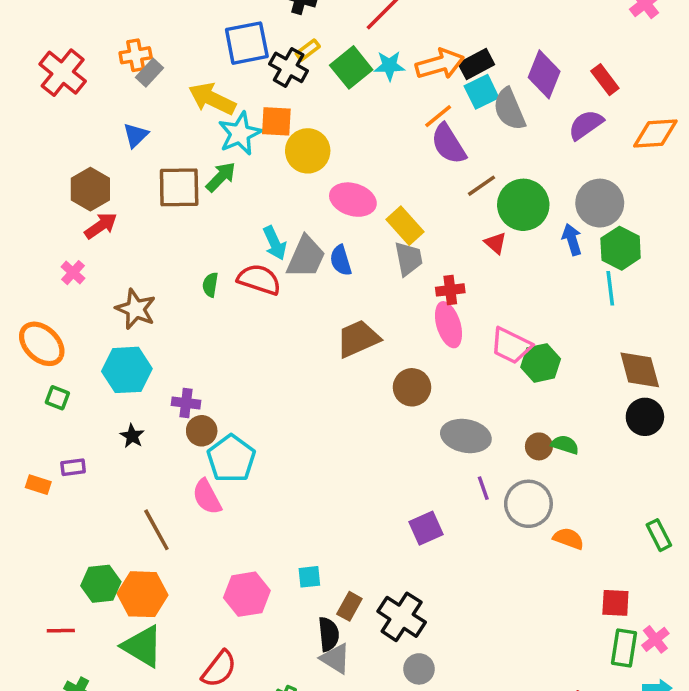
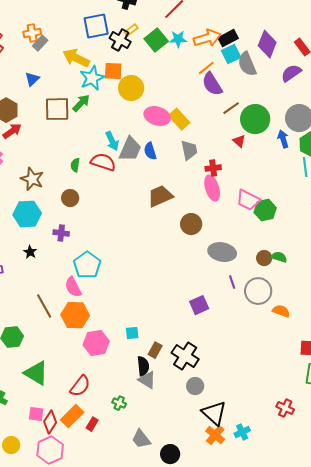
yellow rectangle: (405, 226) -> (179, 119), moved
brown circle: (202, 431) -> (70, 198), moved
orange hexagon: (143, 594) -> (75, 315), moved

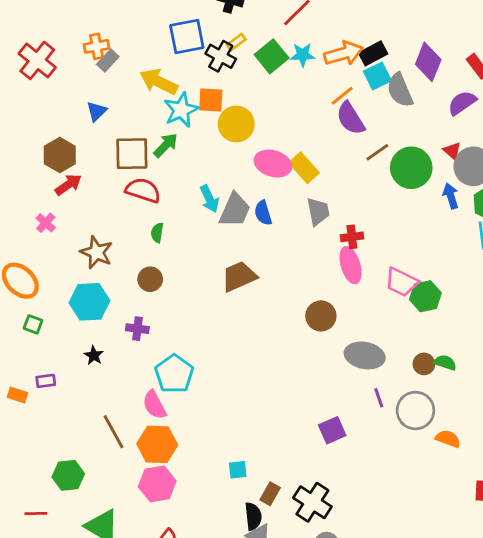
red triangle: (239, 141) -> (452, 151), moved
red semicircle: (103, 162) -> (143, 190), moved
brown trapezoid: (160, 196) -> (239, 276), moved
pink hexagon: (96, 343) -> (157, 484), moved

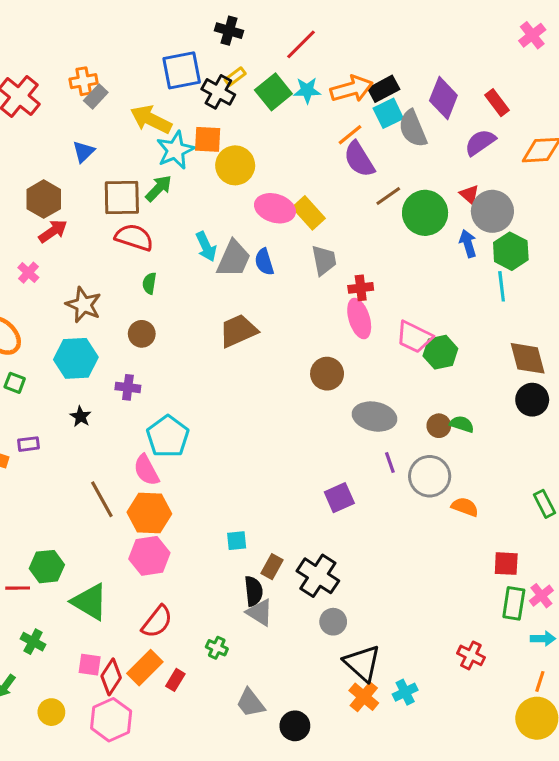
green hexagon: (68, 475) -> (47, 567), moved

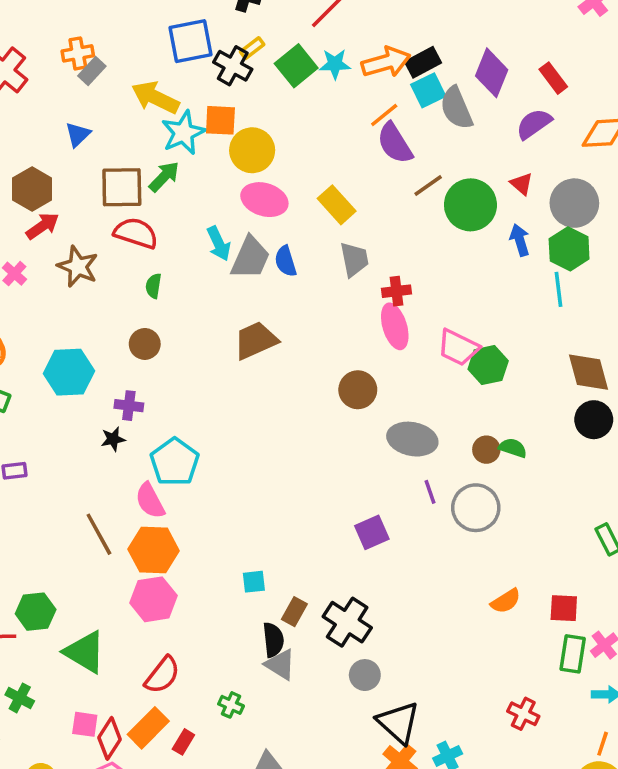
pink ellipse: (275, 208) -> (264, 200), moved
gray circle: (492, 211) -> (574, 203), moved
brown star: (84, 305) -> (78, 266), moved
black star: (80, 417) -> (113, 439), moved, turned 30
orange semicircle: (465, 507) -> (506, 601), moved, turned 128

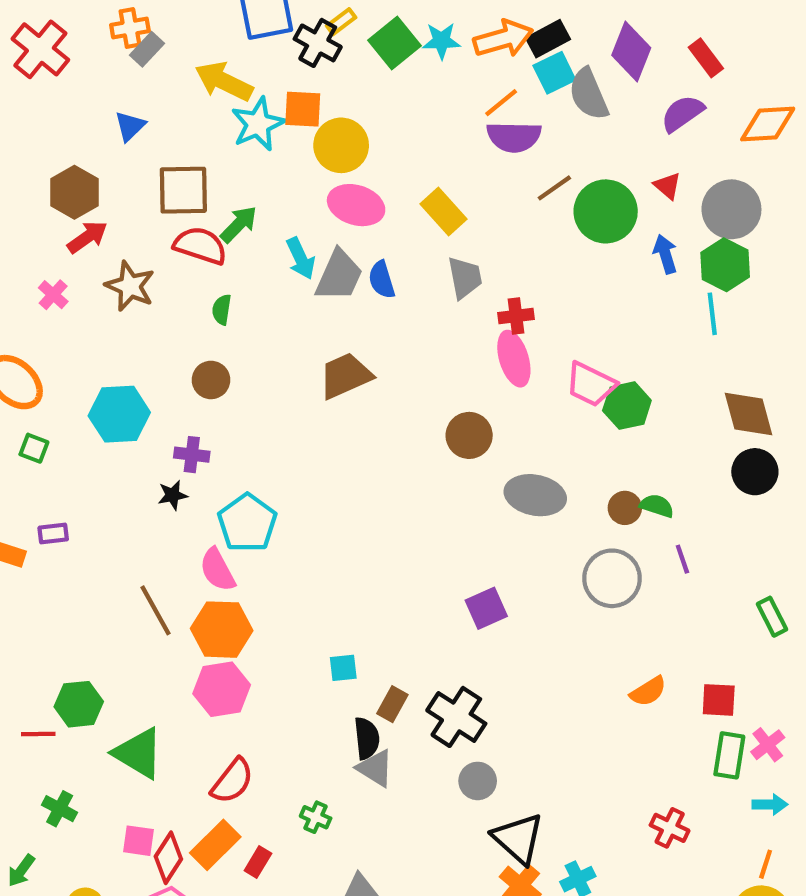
purple semicircle: (395, 143) -> (514, 137), turned -57
green arrow: (164, 177) -> (239, 224), moved
purple line: (430, 492) -> (682, 559), moved

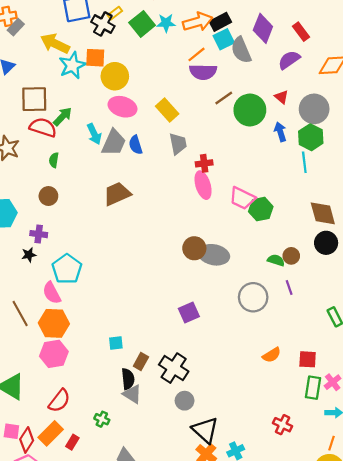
brown circle: (469, 435) -> (194, 248), moved
brown circle: (625, 508) -> (291, 256), moved

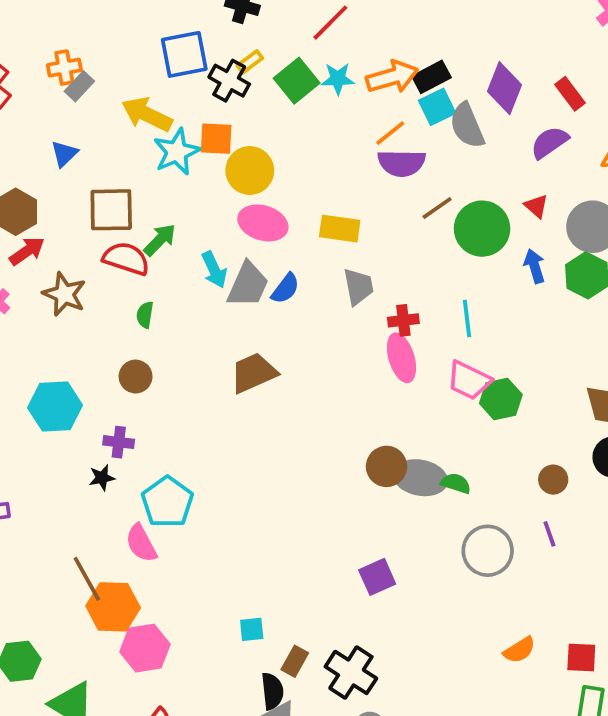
yellow rectangle: (167, 110) -> (340, 229), turned -40
blue semicircle: (136, 145) -> (285, 289), turned -126
cyan line: (304, 162) -> (467, 318), moved
green semicircle: (276, 260) -> (456, 483), moved
orange hexagon: (54, 323) -> (113, 607), moved

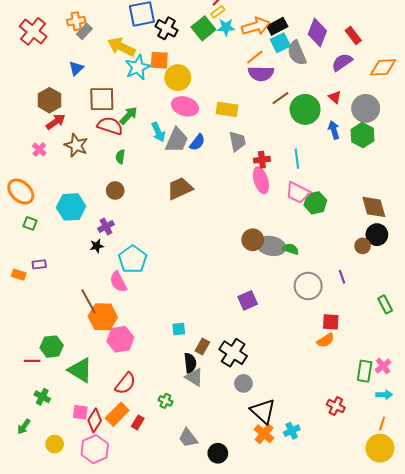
yellow rectangle: (250, 62) -> (218, 12), moved
purple cross: (119, 442) -> (106, 226), turned -35
brown circle: (553, 480) -> (363, 246), moved
red square: (581, 657) -> (331, 322), moved

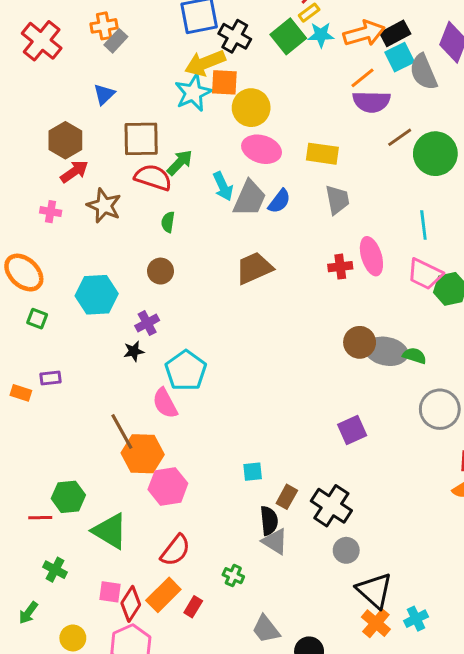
yellow arrow: (121, 47) -> (205, 63), moved, turned -48
pink cross: (39, 149) -> (51, 212), turned -32
red cross: (262, 160) -> (340, 267), moved

